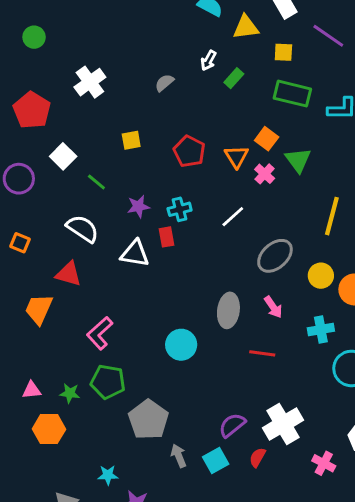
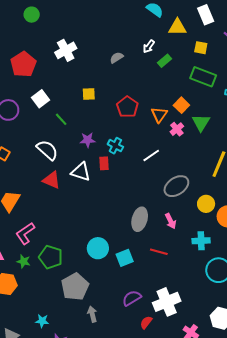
cyan cross: (180, 209) -> (115, 146), turned 35
red triangle: (68, 274) -> (52, 180), moved
pink L-shape: (100, 333) -> (25, 233), moved
cyan circle: (181, 345) -> (98, 248), moved
cyan square: (216, 460) -> (125, 258), moved

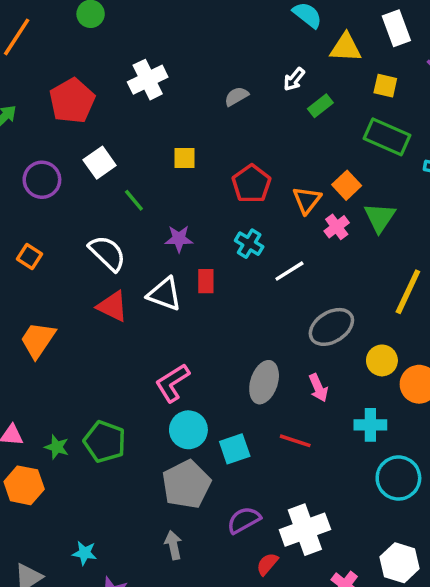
cyan cross: (115, 146) -> (249, 244), moved
pink L-shape: (25, 233) -> (172, 383), moved
gray pentagon: (75, 287) -> (186, 484), moved

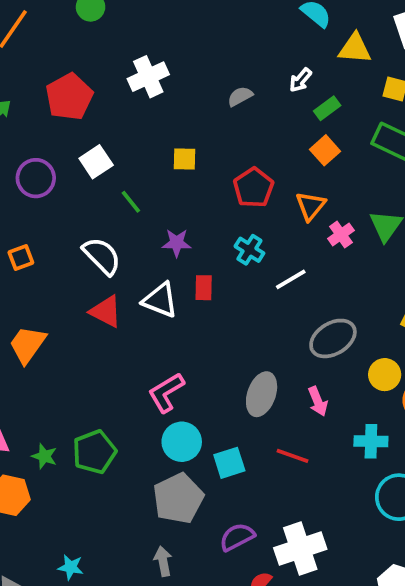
orange square: (347, 185) -> (325, 150), moved
orange square: (30, 256) -> (21, 258), turned 35
green pentagon: (105, 442) -> (94, 452), turned 30

